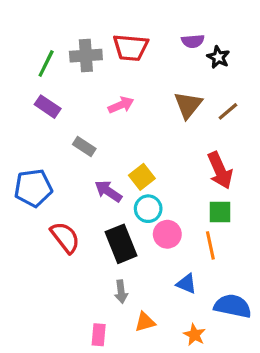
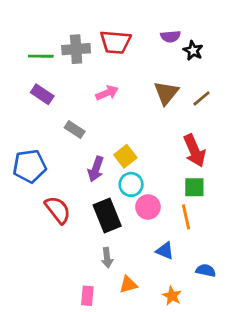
green line: (46, 64) -> (41, 56), turned 65
purple arrow: (108, 191) -> (96, 169), turned -105
blue semicircle: (233, 306) -> (206, 270), size x0.6

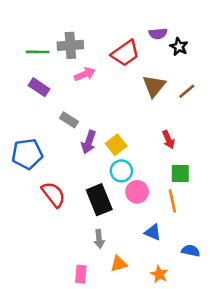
red trapezoid: (116, 42) -> (125, 53), moved, turned -40
pink arrow: (107, 93) -> (85, 74), moved
red arrow: (194, 151) -> (168, 140), moved, size x0.6
purple arrow: (96, 169) -> (89, 142), moved

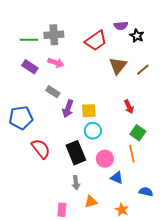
pink arrow: (85, 74) -> (56, 63), moved, turned 42
yellow square: (116, 145) -> (89, 111), turned 35
green square: (180, 174) -> (138, 133), turned 35
pink circle: (137, 192) -> (105, 159), moved

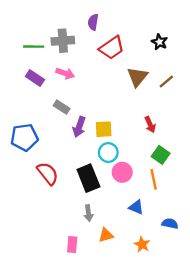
purple semicircle: (121, 26) -> (93, 22), moved, turned 104
pink circle: (105, 159) -> (122, 172), moved

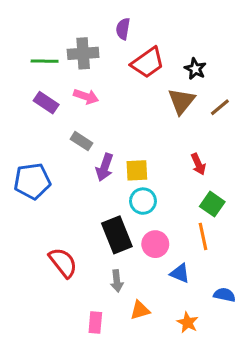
black star: (159, 42) -> (195, 69), moved
pink circle: (122, 172) -> (155, 244), moved
red semicircle: (48, 173) -> (63, 263), moved

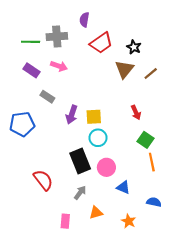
gray rectangle: (81, 141) -> (47, 97), moved
orange line: (203, 236) -> (152, 162), moved
gray arrow: (117, 281) -> (80, 193), turned -136

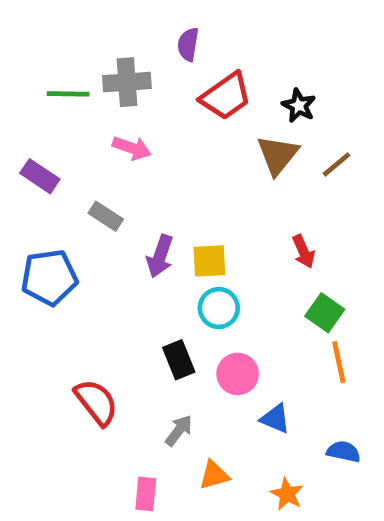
purple rectangle: (32, 70) -> (40, 176), moved
black rectangle: (80, 161) -> (179, 360), size x0.7

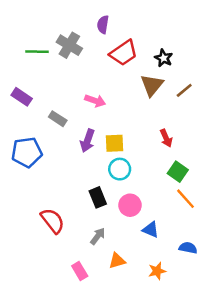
gray cross: (127, 82) -> (69, 45), turned 35
pink arrow: (132, 148) -> (95, 101), moved
orange line: (339, 362) -> (185, 199), turned -30
pink rectangle: (146, 494) -> (80, 271), turned -36
orange star: (287, 494) -> (157, 271), turned 30

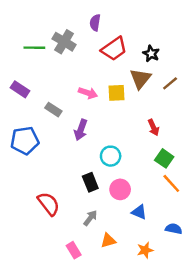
yellow square: (115, 143) -> (117, 93), moved

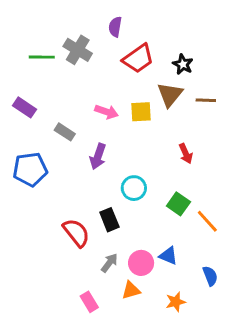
brown line: (170, 83) -> (206, 100), turned 42
green square: (164, 158) -> (178, 204), moved
pink circle: (120, 189) -> (141, 263), moved
red semicircle: (49, 204) -> (76, 233), moved
blue semicircle: (174, 229) -> (210, 276), turned 56

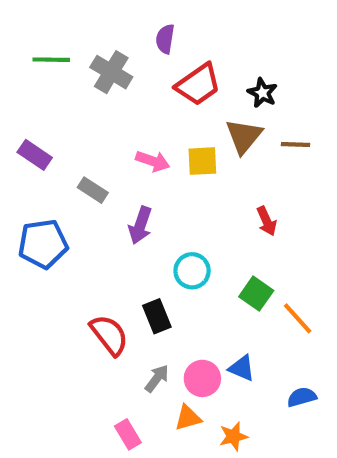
green line: (42, 57) -> (51, 60), moved
blue semicircle: (210, 276) -> (302, 397), turned -84
orange star: (176, 302) -> (233, 436), moved

